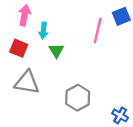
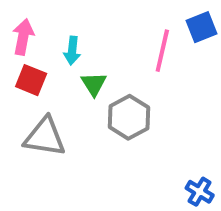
pink arrow: (25, 15) -> (23, 37), moved
gray hexagon: (78, 98) -> (129, 117), moved

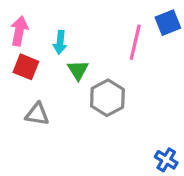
gray triangle: (45, 137) -> (37, 114), size x0.7

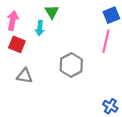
pink line: (135, 42) -> (106, 41), moved
green triangle: (78, 70) -> (52, 12), moved

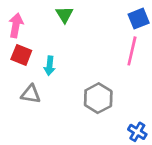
cyan arrow: (40, 28) -> (50, 66), moved
gray hexagon: (71, 65) -> (98, 98), moved

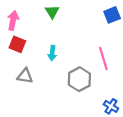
pink line: (132, 51) -> (103, 58), moved, turned -30
cyan arrow: (50, 66) -> (52, 53), moved

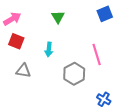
green triangle: (52, 12) -> (58, 17), moved
pink arrow: (13, 20) -> (12, 19), turned 48

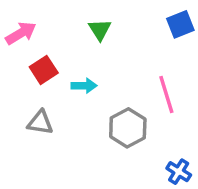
red square: (16, 41) -> (44, 70), moved, turned 35
cyan arrow: (49, 49) -> (84, 86), turned -96

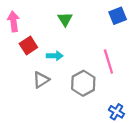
pink arrow: (21, 33) -> (14, 21), turned -66
gray triangle: (40, 123) -> (41, 80), moved, turned -42

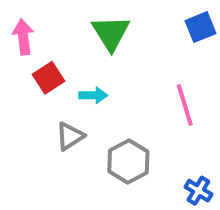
green triangle: (65, 19) -> (111, 33), size x1.5
gray hexagon: (83, 83) -> (128, 161), moved

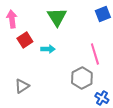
gray triangle: (70, 136) -> (22, 86), moved
gray hexagon: (128, 161) -> (82, 78), moved

